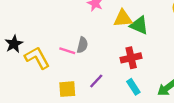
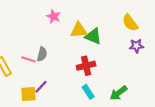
purple line: (96, 81) -> (41, 87), moved

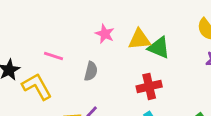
pink star: (54, 16) -> (105, 34), moved
pink line: (28, 59) -> (53, 56), moved

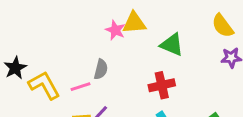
yellow triangle: (139, 39) -> (134, 23), moved
pink line: (53, 56) -> (81, 87), moved, turned -36

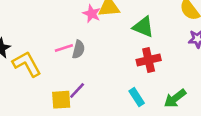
red cross: (162, 85) -> (149, 60), moved
pink line: (81, 87) -> (64, 48), moved

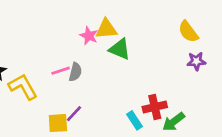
green triangle: (143, 27) -> (120, 49), moved
red cross: (149, 60) -> (155, 107), moved

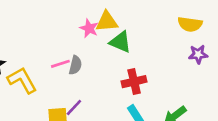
yellow semicircle: (188, 32) -> (190, 24), turned -45
red cross: (155, 107) -> (134, 82), moved

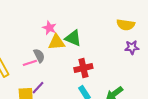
yellow triangle: (107, 22) -> (57, 42), moved
pink line: (60, 64) -> (30, 63), moved
gray semicircle: (75, 65) -> (39, 56), turned -40

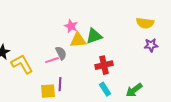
green triangle: (73, 38) -> (94, 36), turned -42
purple line: (38, 88) -> (60, 84), turned -40

